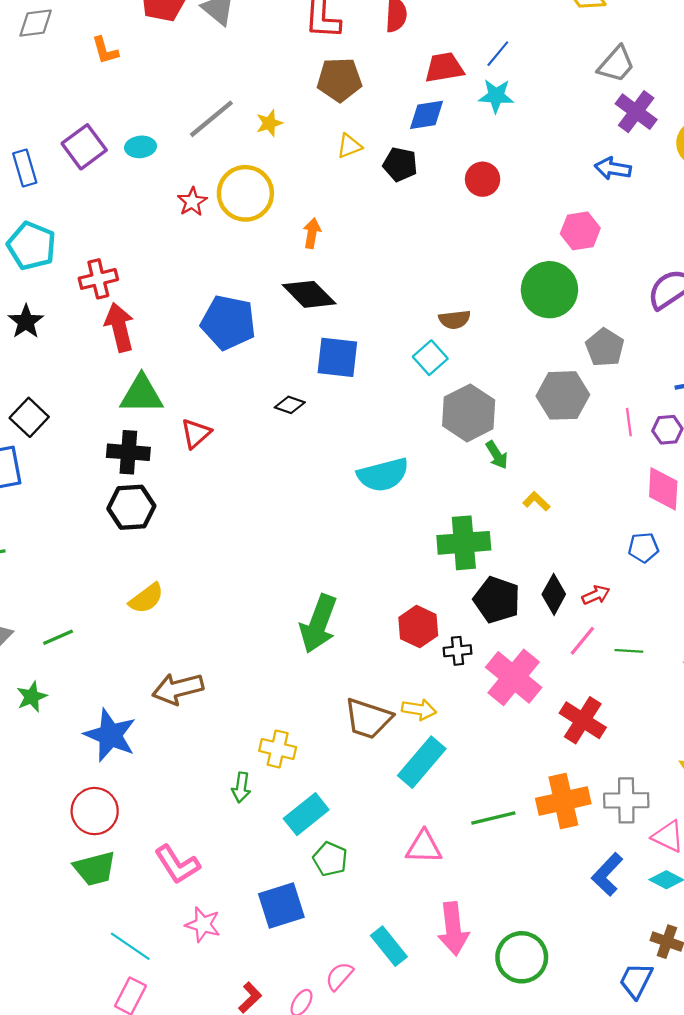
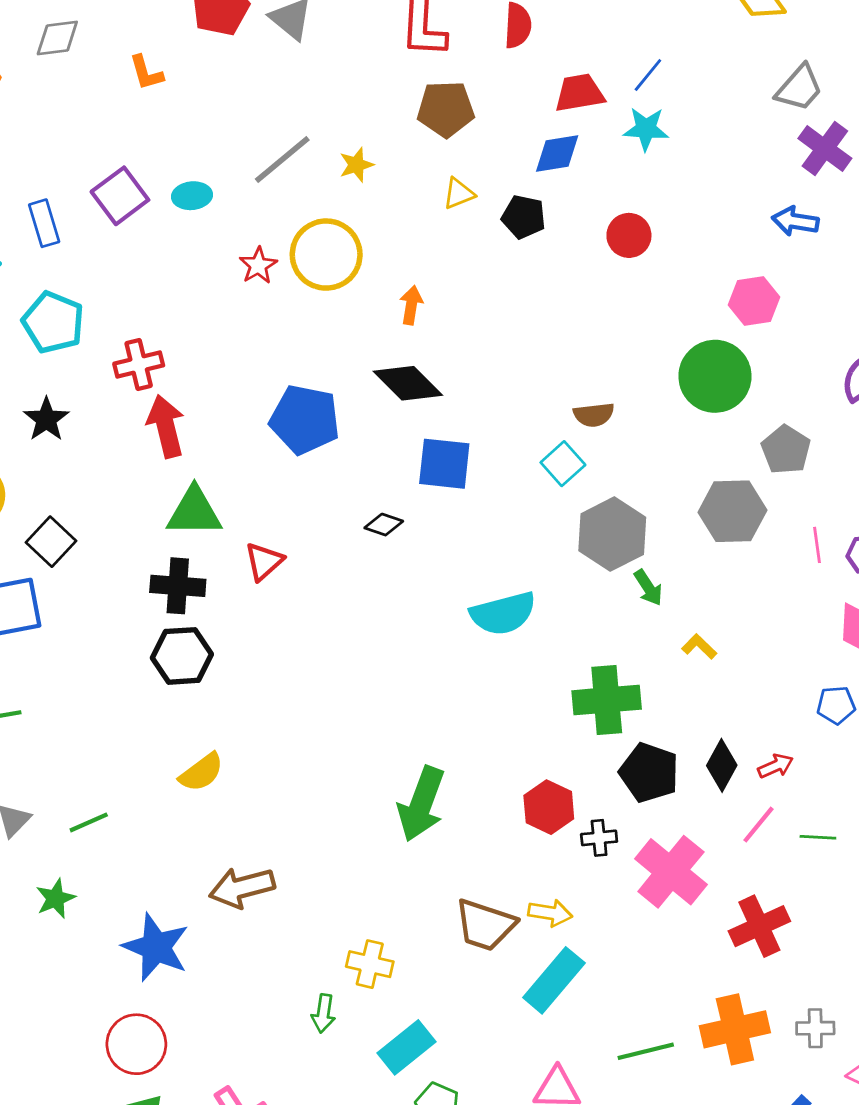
red cross: (583, 720) -> (759, 926), turned 33
gray cross: (626, 800) -> (815, 1028), size x0.7

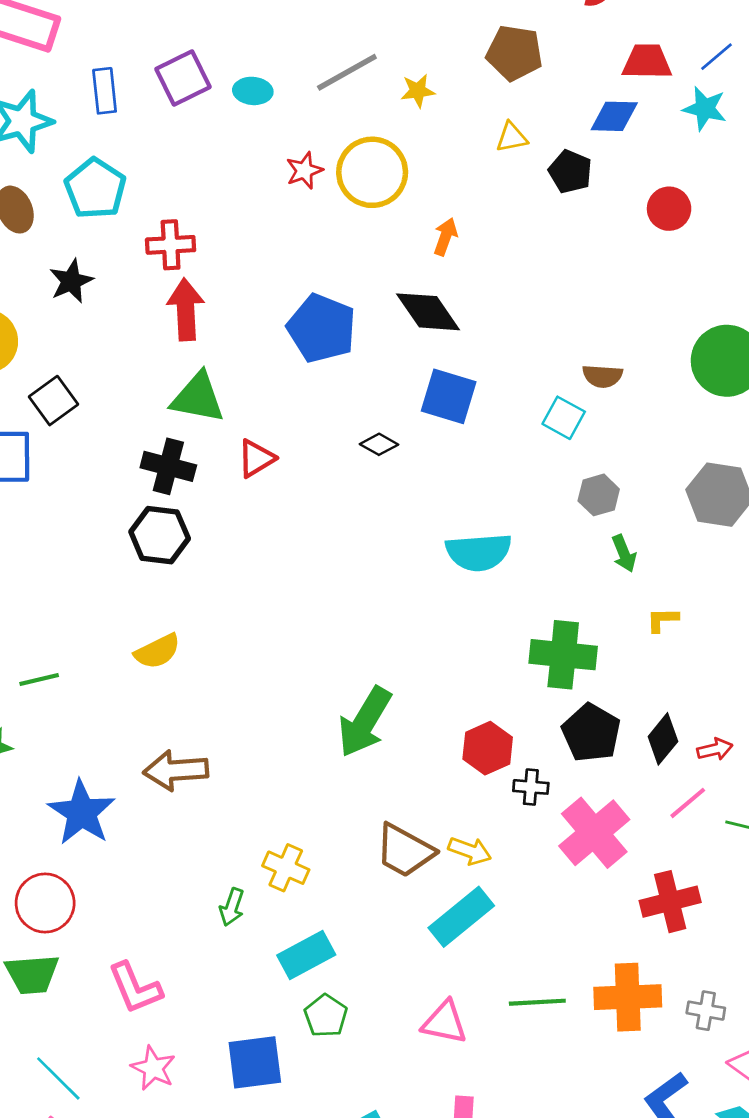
cyan square: (563, 464) -> (564, 418), turned -30
gray hexagon: (612, 534) -> (599, 495), size x0.6
yellow L-shape: (699, 647) -> (662, 620), turned -56

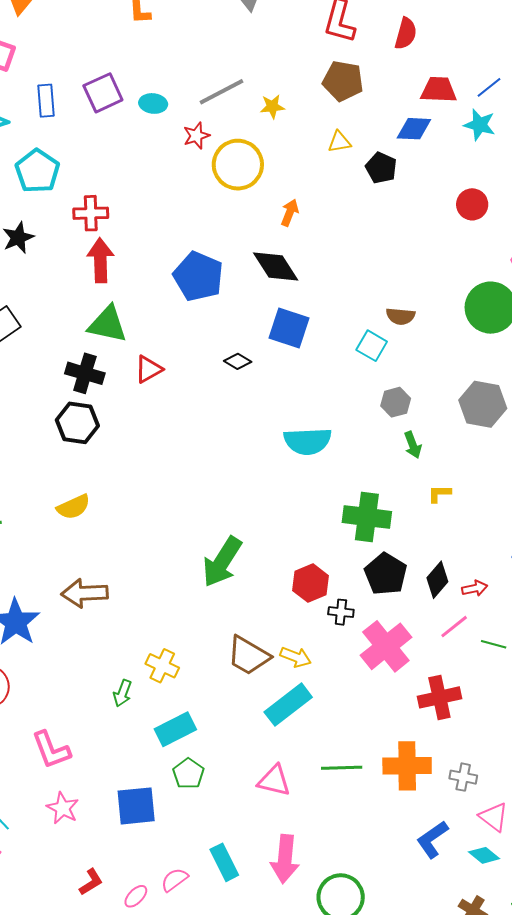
red star: (304, 171) -> (196, 136), moved
red circle: (669, 209) -> (472, 204), moved

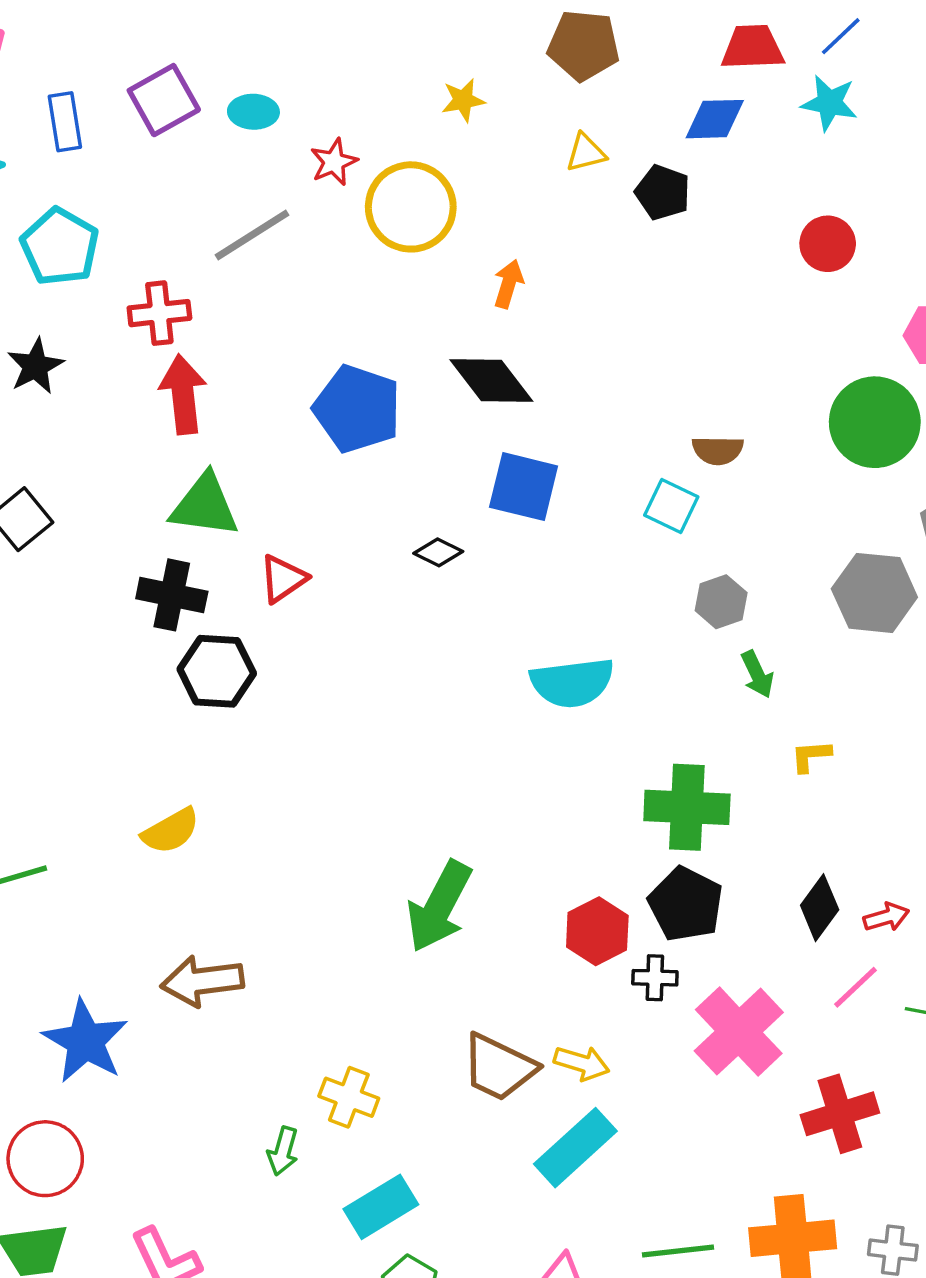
gray line: (222, 92) -> (252, 235), moved
black hexagon: (77, 423) -> (217, 671), moved
black pentagon: (386, 574) -> (686, 904), moved

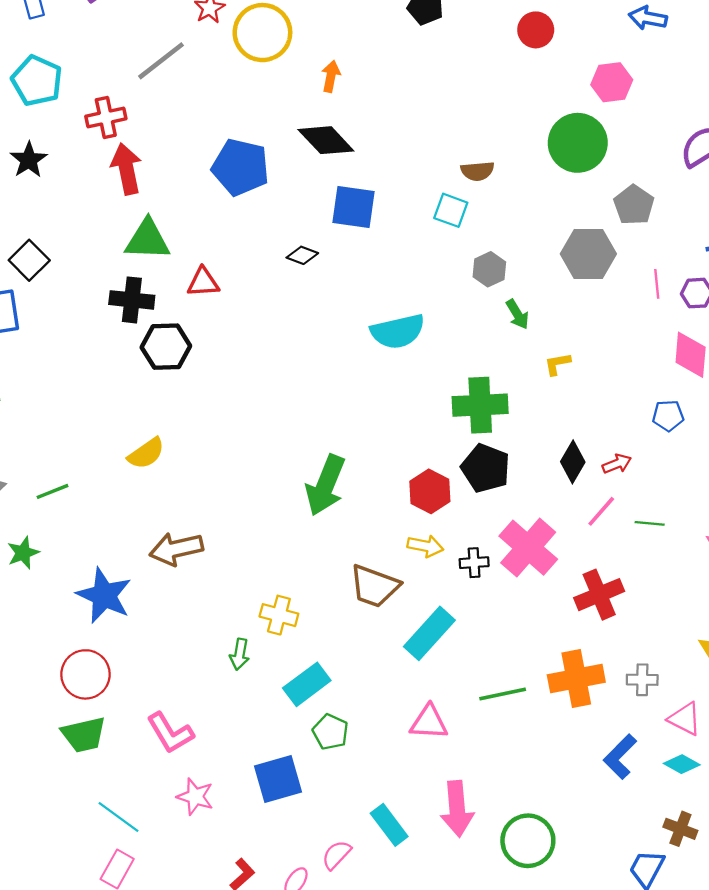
red triangle: (283, 579) -> (203, 282), turned 36
black cross: (655, 978) -> (474, 563), moved
yellow arrow: (582, 1063) -> (425, 546), moved

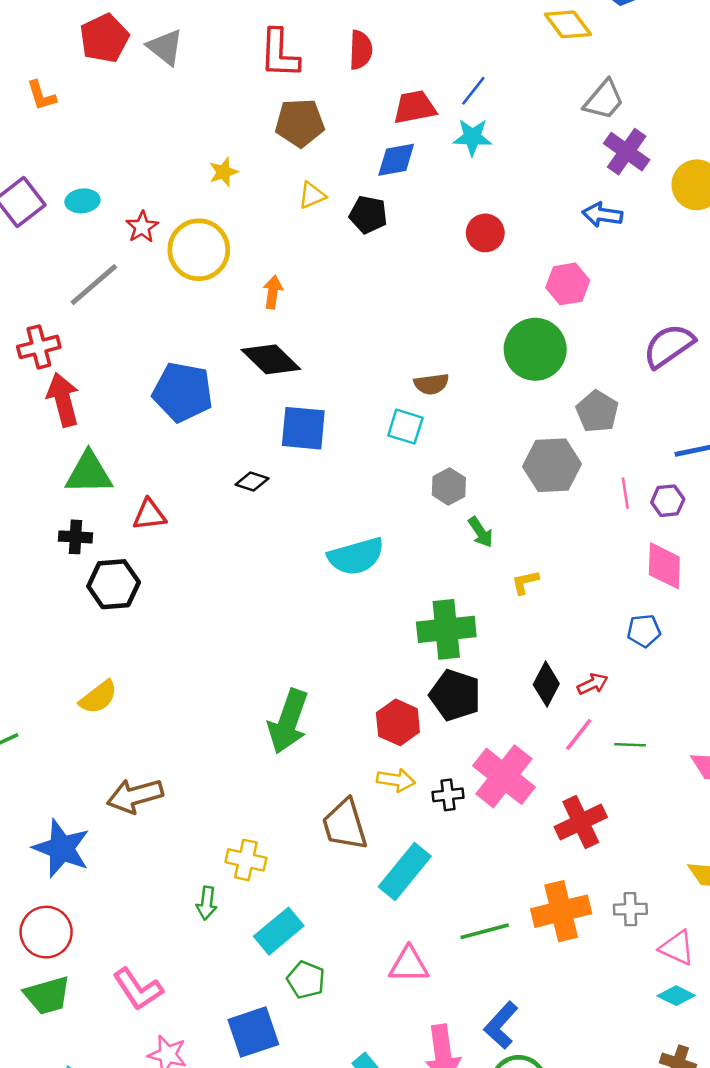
black cross: (132, 300) -> (76, 537), size x0.7
brown trapezoid: (375, 586) -> (345, 825), turned 56
blue L-shape: (620, 757) -> (501, 1025), moved

